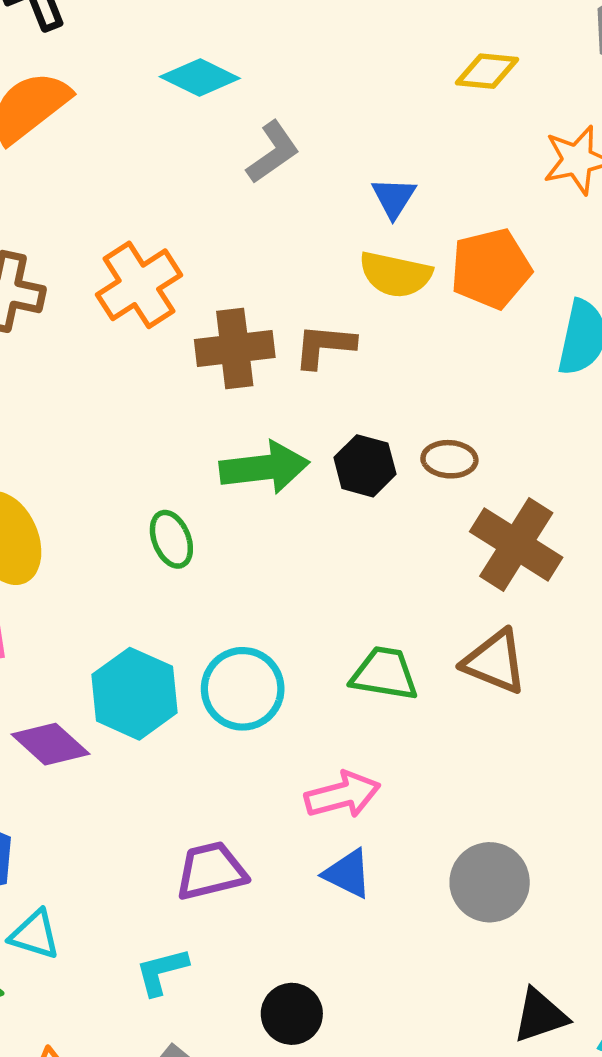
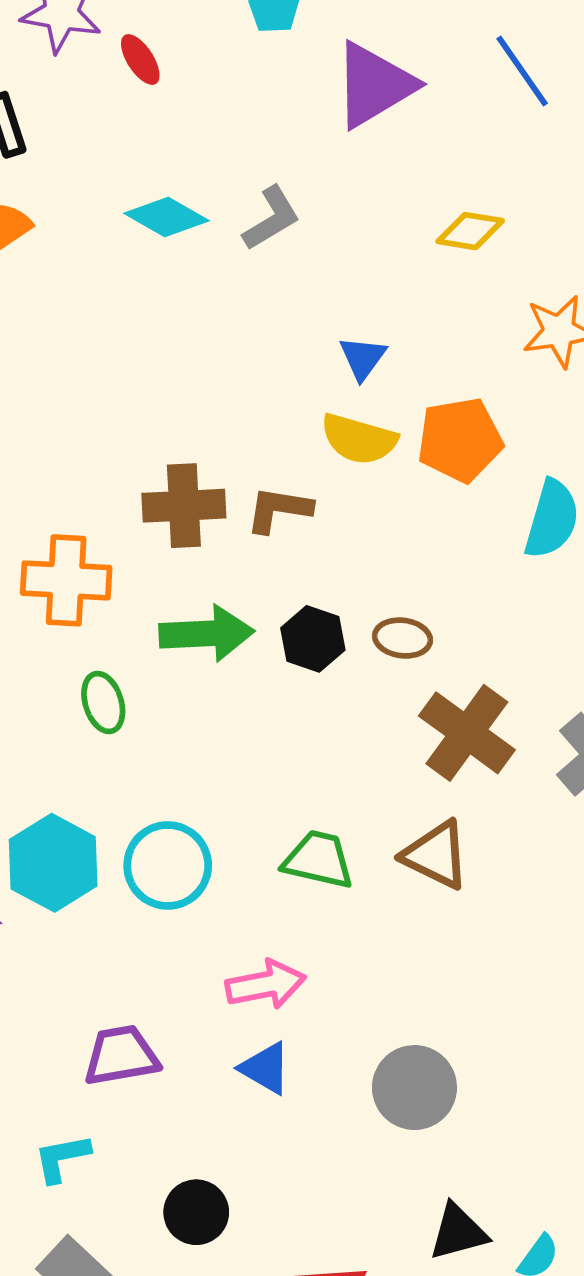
gray L-shape: (273, 152) -> (271, 218), moved
orange cross: (139, 285) -> (66, 580), moved, turned 32

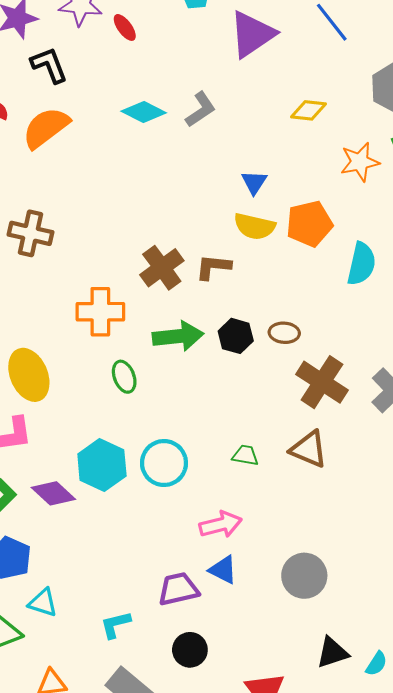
brown cross: (184, 506) -> (162, 268), turned -30
green trapezoid: (318, 860) -> (245, 455), size x0.7
purple trapezoid: (121, 1055) -> (178, 589), moved

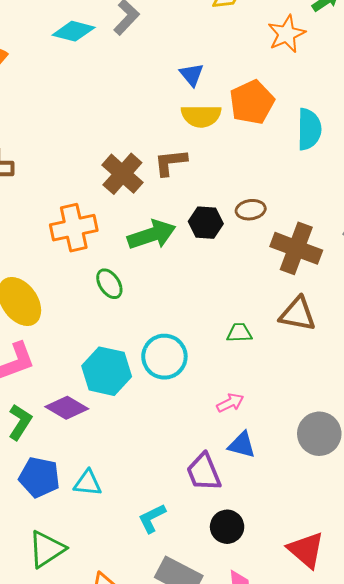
pink arrow: (221, 524) -> (230, 403), size x0.7
purple trapezoid: (178, 589) -> (204, 472), turned -87
cyan triangle: (43, 603) -> (88, 483), moved

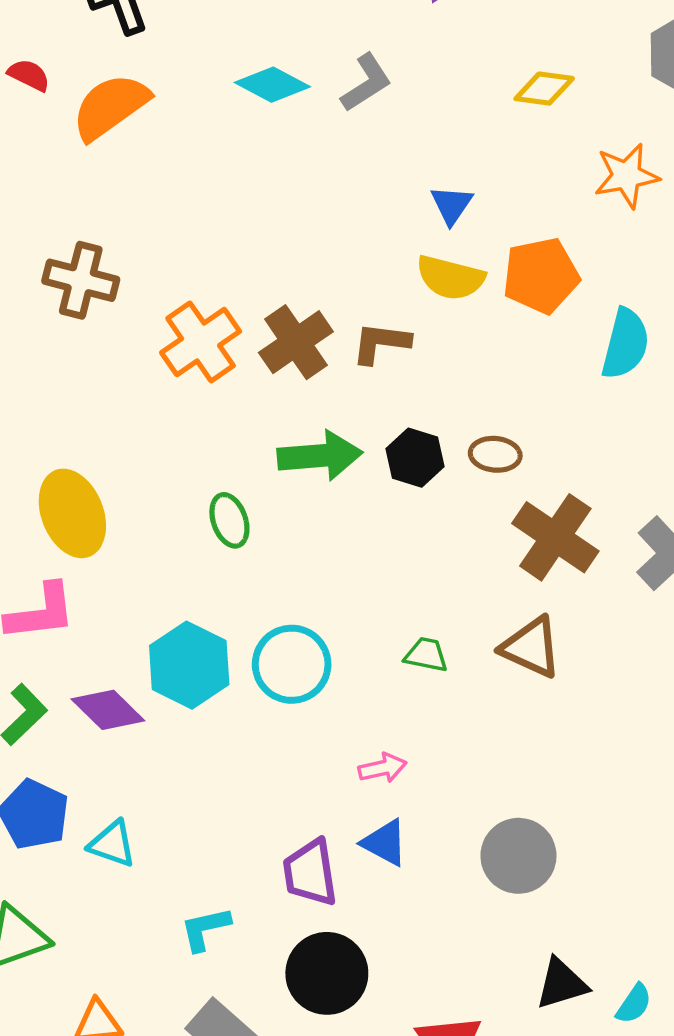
orange cross: (74, 228) -> (201, 342), moved, turned -36
black circle: (227, 527) -> (327, 973), size x1.4

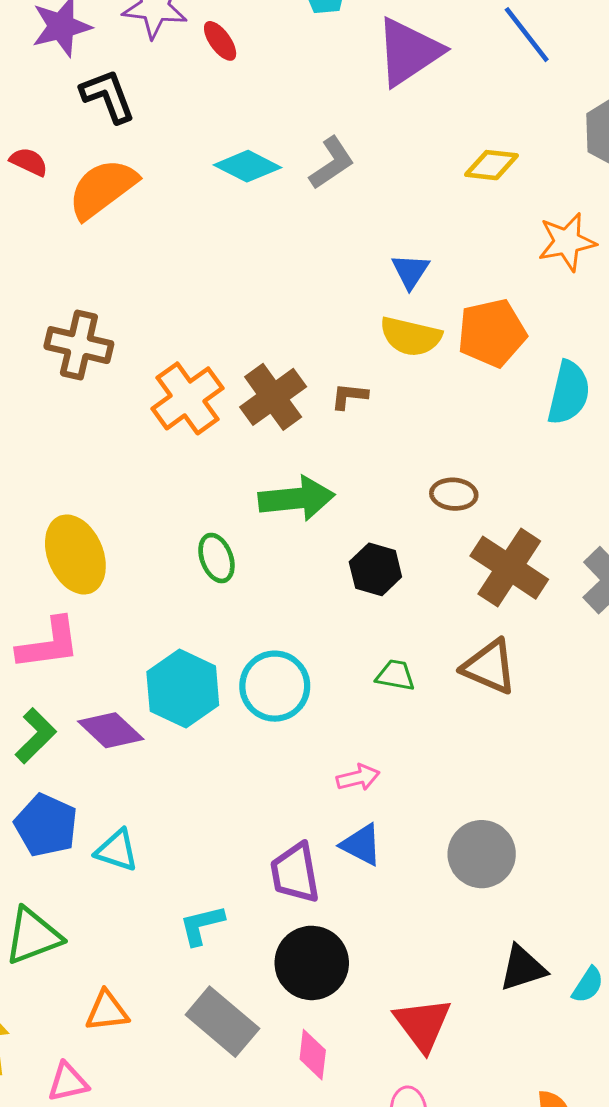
brown L-shape: (381, 343) -> (349, 396), size x0.7
black hexagon: (415, 458) -> (375, 569), moved

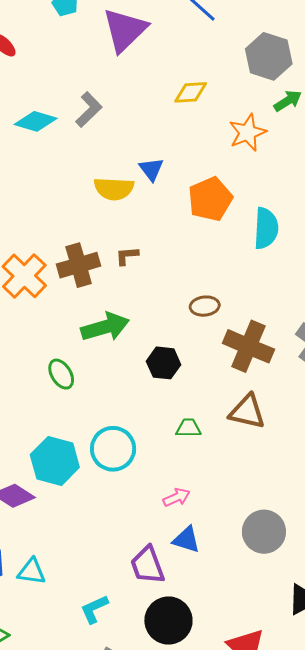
yellow semicircle: (411, 336) -> (114, 189), moved
brown cross: (273, 397) -> (79, 265), turned 30

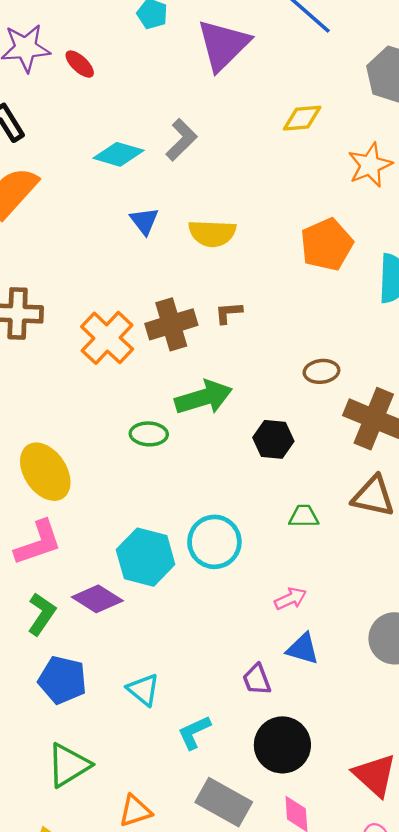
blue triangle: (151, 169) -> (144, 221), moved
green ellipse: (61, 374) -> (149, 434), moved, turned -56
purple trapezoid: (147, 565) -> (257, 680), size x0.7
cyan triangle: (32, 571) -> (143, 690), moved, turned 32

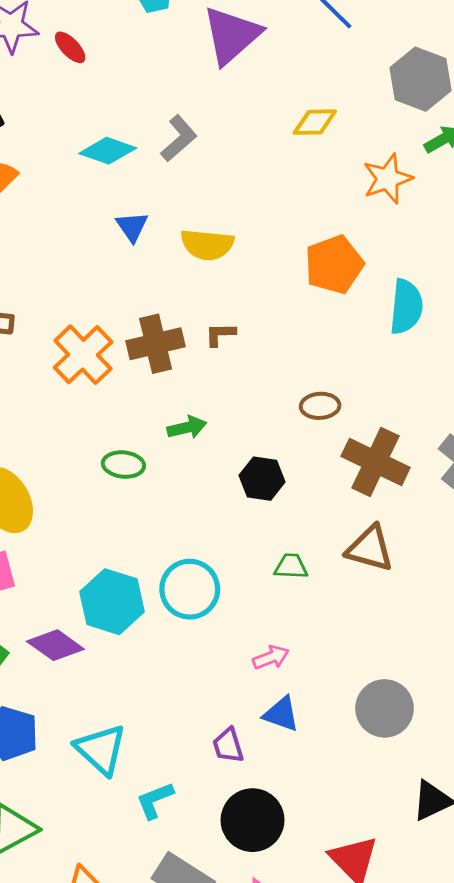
green arrow: (204, 397) -> (187, 427), size x0.6
cyan triangle: (143, 690) -> (101, 749), size x1.4

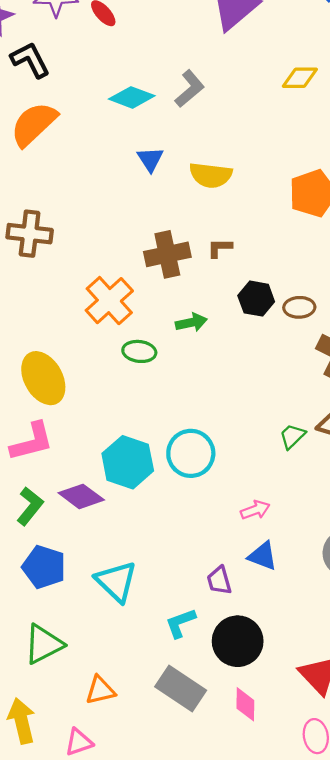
orange cross: (83, 355) -> (109, 301), moved
black hexagon: (262, 479) -> (256, 299), moved
green trapezoid: (291, 566) -> (292, 436), moved, turned -48
cyan L-shape: (155, 800) -> (180, 623), moved

